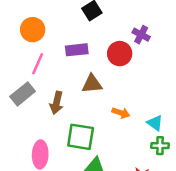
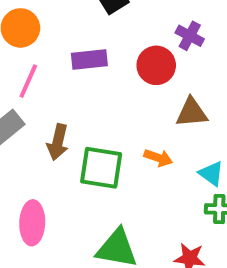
brown triangle: (92, 84) -> (192, 113), moved
green square: (81, 137) -> (101, 168), moved

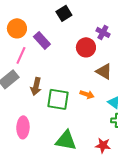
purple rectangle: (89, 59) -> (42, 40), moved, turned 54
brown triangle: (192, 113) -> (104, 71), turned 36

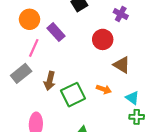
purple cross: (103, 32) -> (121, 14), moved
green square: (58, 99) -> (73, 95), turned -35

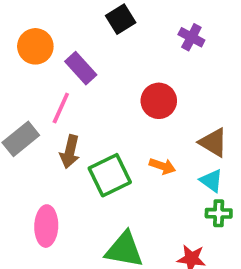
red circle: (103, 39) -> (159, 101), moved
pink line: (34, 48) -> (61, 108), moved
brown triangle: (122, 65) -> (213, 143), moved

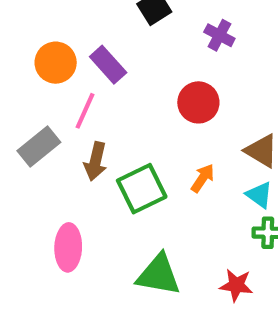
purple cross: (191, 37) -> (219, 35), moved
orange circle: (35, 46) -> (56, 63), moved
orange arrow: (162, 166) -> (203, 178), turned -75

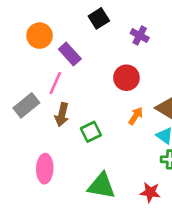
orange circle: (56, 63) -> (40, 36), moved
orange arrow: (203, 178) -> (136, 116), moved
green square: (142, 189) -> (91, 132), size x0.7

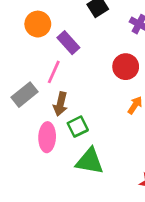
green square: (91, 132) -> (78, 127), moved
pink ellipse: (45, 169) -> (47, 137), moved
green triangle: (101, 186) -> (90, 161), moved

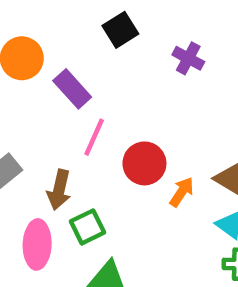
red circle: (126, 67) -> (144, 163), moved
pink line: (54, 72) -> (94, 137), moved

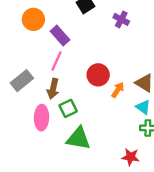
pink line: (94, 137) -> (57, 61), moved

